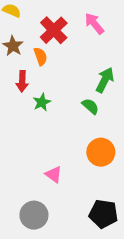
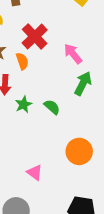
pink arrow: (94, 24) -> (73, 54), moved
green semicircle: (90, 106) -> (52, 107), moved

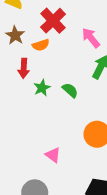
orange semicircle: (22, 61) -> (41, 45), turned 91

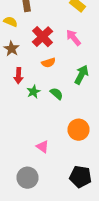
pink arrow: (91, 38) -> (74, 38), moved
orange semicircle: (41, 45) -> (48, 63), moved

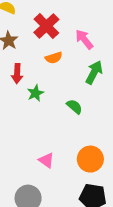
pink arrow: (74, 38) -> (84, 39), moved
green semicircle: (56, 94) -> (74, 107), moved
orange circle: (78, 130) -> (90, 159), moved

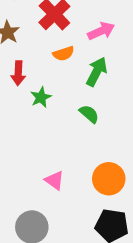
pink arrow: (84, 39) -> (101, 31), turned 105
green arrow: (94, 72) -> (97, 72), moved

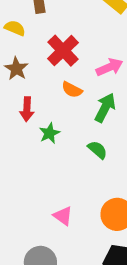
orange semicircle: (63, 54) -> (72, 90), turned 45

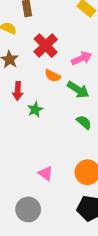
green arrow: (105, 108) -> (78, 90), turned 95
green semicircle: (98, 150) -> (84, 122), moved

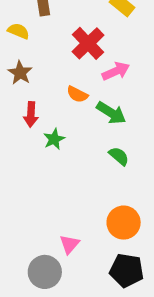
red cross: (46, 46) -> (88, 43), moved
pink triangle: (46, 173) -> (69, 244), moved, turned 35

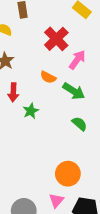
pink arrow: (116, 71) -> (77, 60), turned -30
orange circle: (124, 223) -> (68, 174), moved
pink triangle: (69, 244) -> (56, 200), moved

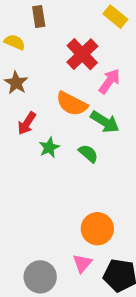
orange semicircle: (48, 77) -> (72, 104), size x1.5
red arrow: (13, 92) -> (27, 123), turned 30
green semicircle: (80, 124) -> (88, 153), moved

